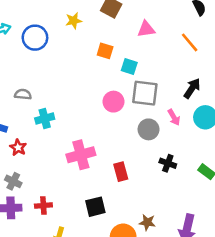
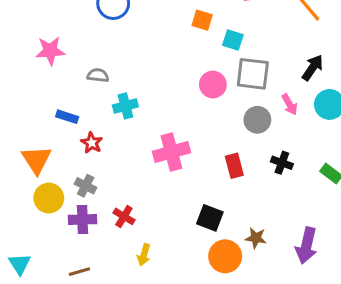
red rectangle: (121, 172) -> (234, 166), moved
red cross: (43, 205) -> (124, 216), turned 35
black square: (95, 207) -> (210, 218), moved, turned 35

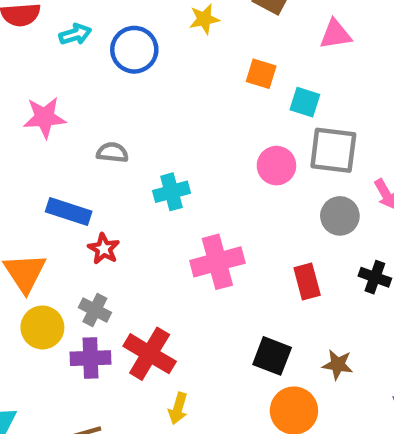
cyan cross: (125, 106) -> (171, 192), moved
blue rectangle: (67, 117) -> (69, 212), size x1.4
red cross: (124, 216) -> (150, 354), size x1.6
brown star: (256, 238) -> (338, 365), moved

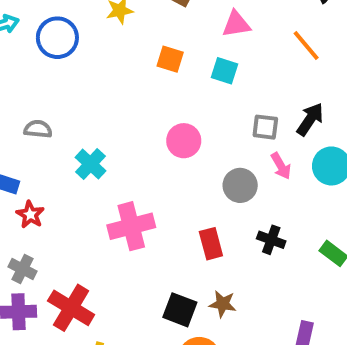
cyan square: (305, 102) -> (225, 71), moved
gray square: (333, 150) -> (265, 127), moved, size x0.6
cyan cross: (171, 192) -> (90, 164), turned -32
brown star: (338, 365) -> (223, 304), moved

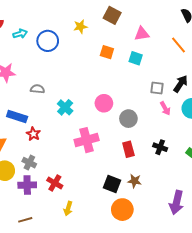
pink circle: (184, 141) -> (104, 103), moved
gray circle: (240, 185) -> (128, 119), moved
red cross: (71, 308) -> (55, 183), size x0.7

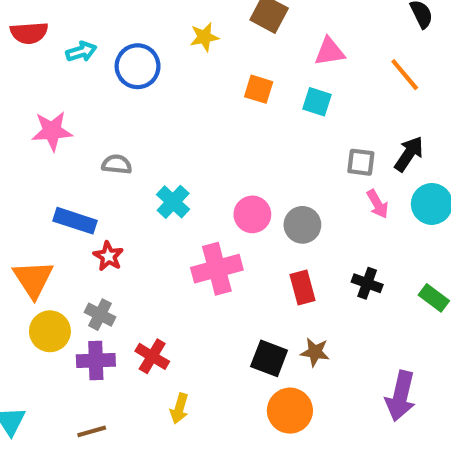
pink circle: (104, 103) -> (252, 214), moved

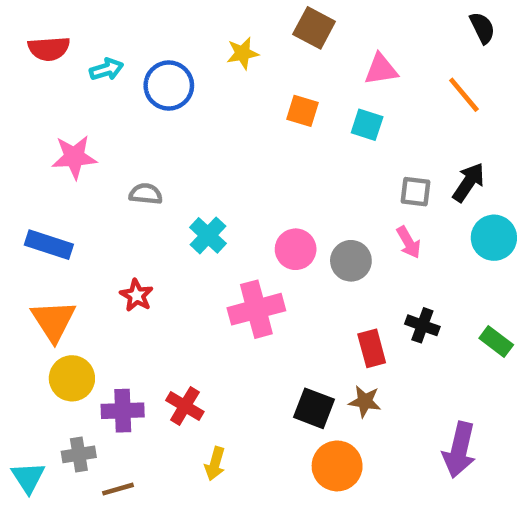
pink arrow: (378, 204) -> (409, 242), moved
blue rectangle: (75, 221) -> (49, 245), moved
red rectangle: (302, 287) -> (372, 348), moved
gray cross: (100, 315) -> (79, 454), moved, turned -36

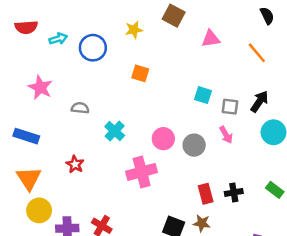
orange square: (303, 111) -> (140, 73), moved
cyan square: (367, 125) -> (203, 95), moved
pink star: (74, 157) -> (40, 87), turned 30
black cross: (422, 325) -> (234, 192), moved, turned -30

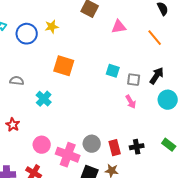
yellow star: (134, 30) -> (52, 27), moved
orange square: (140, 73) -> (64, 66), moved, size x1.5
pink circle: (163, 139) -> (42, 145), moved
gray circle: (194, 145) -> (92, 144), moved
pink cross: (142, 172) -> (68, 155), moved, turned 35

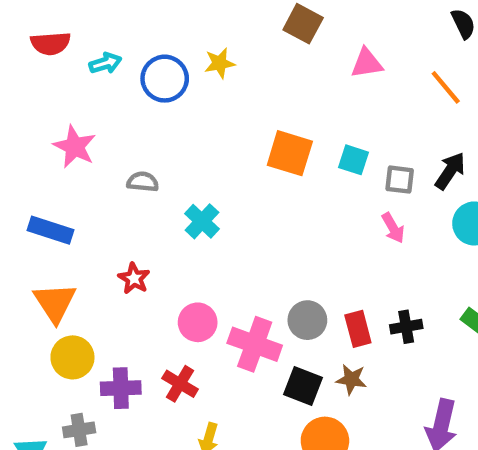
orange square: (64, 66) -> (290, 153), moved

